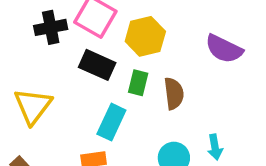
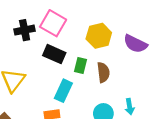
yellow hexagon: (145, 36) -> (99, 36), moved

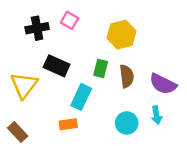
pink square: (53, 23) -> (70, 20), size x0.6
purple semicircle: (135, 44) -> (163, 84), moved
black rectangle: (54, 54) -> (57, 66), moved

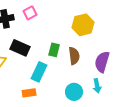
pink square: (70, 20) -> (30, 13), turned 32
yellow hexagon: (121, 35) -> (83, 25), moved
purple semicircle: (163, 84) -> (102, 62), turned 80

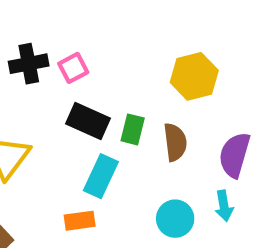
pink square: (30, 13) -> (73, 68), moved
black rectangle: (20, 48) -> (88, 121), moved

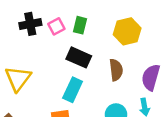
black rectangle: (88, 121) -> (79, 57), moved
green rectangle: (133, 129) -> (80, 25), moved

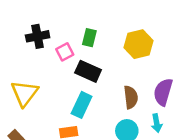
pink square: (56, 26) -> (65, 52), moved
brown semicircle: (116, 70) -> (131, 97), moved

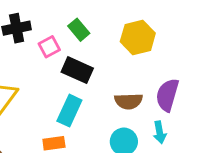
green rectangle: (89, 38) -> (79, 30), turned -54
brown semicircle: (131, 97) -> (129, 101), turned 95

